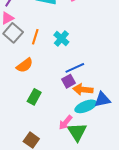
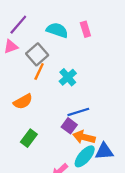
gray square: (13, 33) -> (37, 54), moved
purple square: (68, 81) -> (69, 126), turned -32
cyan ellipse: (86, 106) -> (85, 156), turned -35

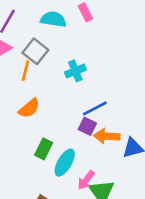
orange line: (39, 71) -> (25, 71), moved
cyan cross: (68, 77) -> (75, 71), turned 30
cyan ellipse: (85, 156) -> (65, 163), moved

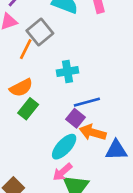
cyan cross: (75, 71) -> (68, 72), moved
green rectangle: (44, 149) -> (28, 109), moved
cyan ellipse: (65, 163) -> (64, 147), moved

